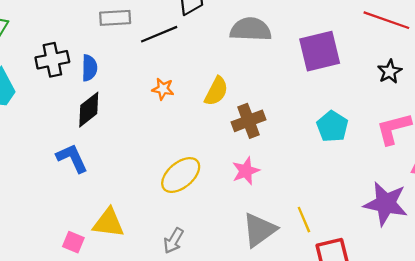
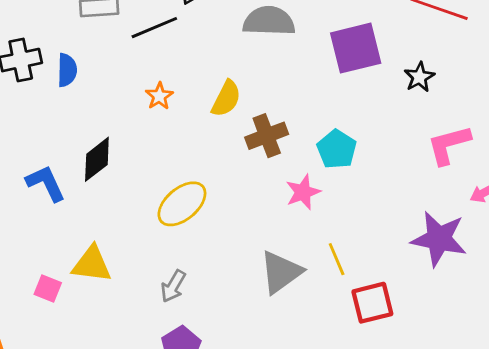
black star: (390, 72) -> (419, 77), moved
orange star: (163, 89) -> (159, 96), turned 30
black diamond: (89, 110) -> (97, 159), moved
cyan pentagon: (332, 126) -> (337, 149), moved
pink star: (246, 171) -> (303, 192), moved

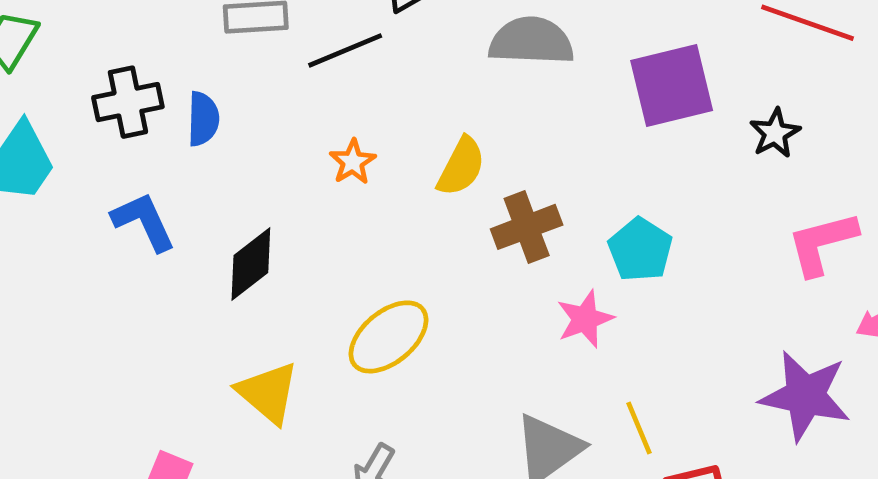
blue L-shape: (46, 183) -> (144, 222), moved
yellow triangle: (92, 264) -> (268, 393), moved, turned 33

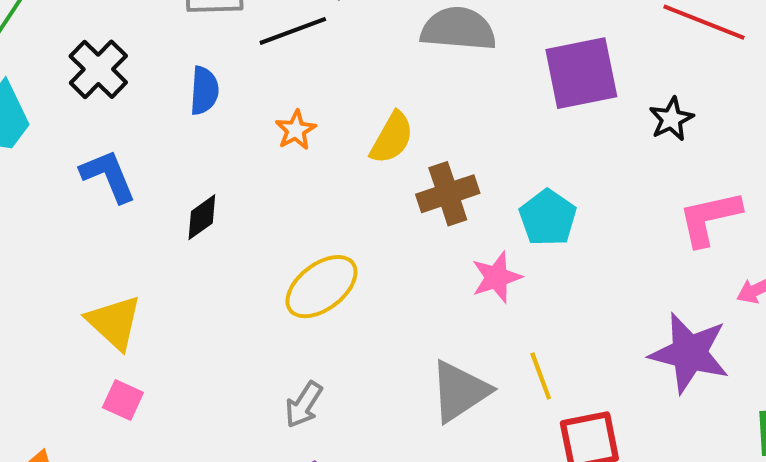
black cross: (128, 102) -> (98, 69), turned -36
blue semicircle: (203, 119) -> (204, 91), moved
black diamond: (251, 264) -> (202, 217), size x0.7
yellow triangle: (268, 393) -> (114, 322), moved

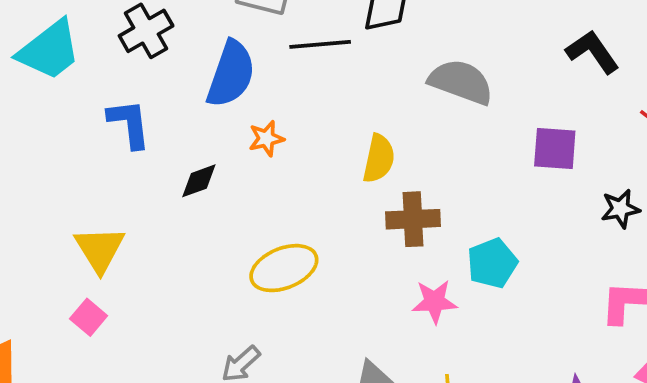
purple square: (581, 73) -> (555, 148), size x0.7
blue semicircle: (204, 91) -> (231, 74), size x1.6
orange star: (296, 130) -> (266, 138), moved
yellow semicircle: (392, 138) -> (379, 159), turned -33

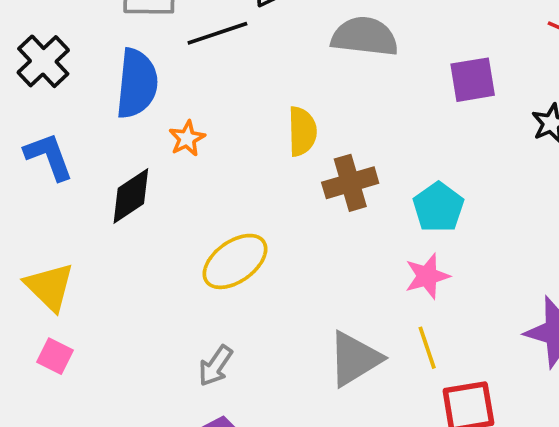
black diamond: (199, 181) -> (131, 196), size x1.4
pink star: (435, 302) -> (427, 276), moved

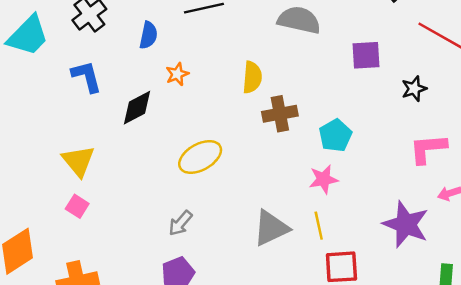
blue semicircle: (137, 83) -> (148, 35), size x0.6

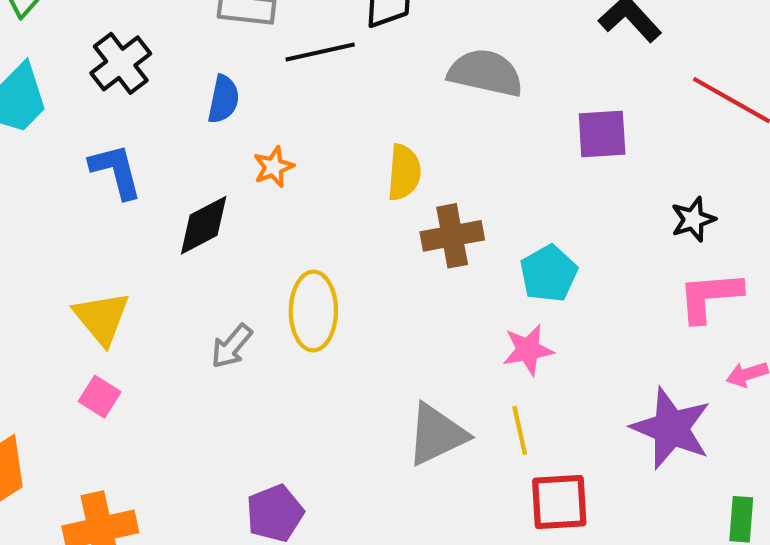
black star: (414, 89) -> (693, 219), moved
yellow ellipse: (200, 157) -> (313, 311), turned -60
gray arrow: (180, 223) -> (232, 346), moved

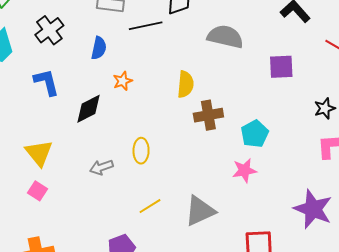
yellow ellipse: (313, 311) -> (141, 151), size x0.7
gray arrow: (232, 346) -> (101, 167), turned 30
yellow line: (520, 430) -> (150, 206), moved, turned 70

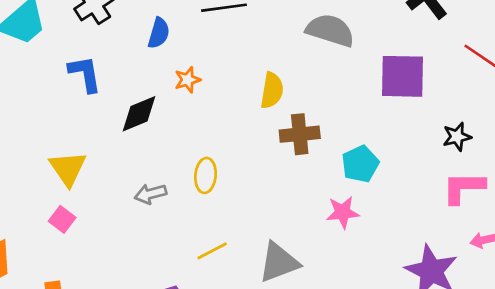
purple square: (281, 67) -> (403, 76), size x1.4

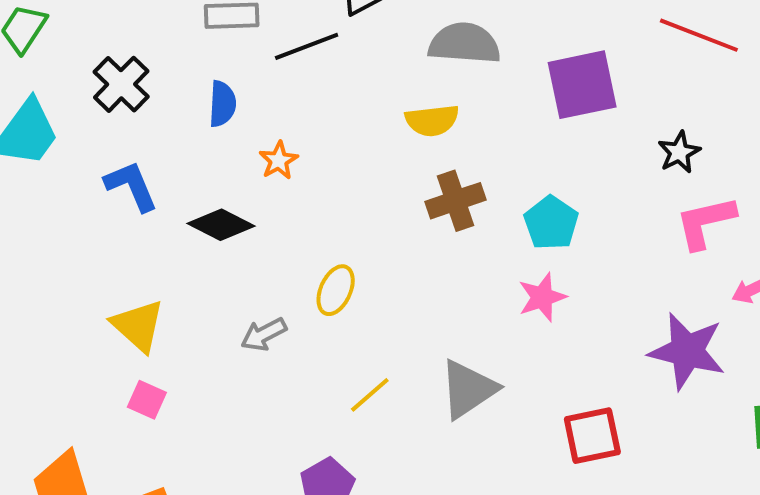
yellow semicircle: (272, 90) -> (432, 120), moved, turned 87
black diamond: (139, 114) -> (221, 225), turned 63
yellow ellipse: (205, 175) -> (336, 290), turned 32

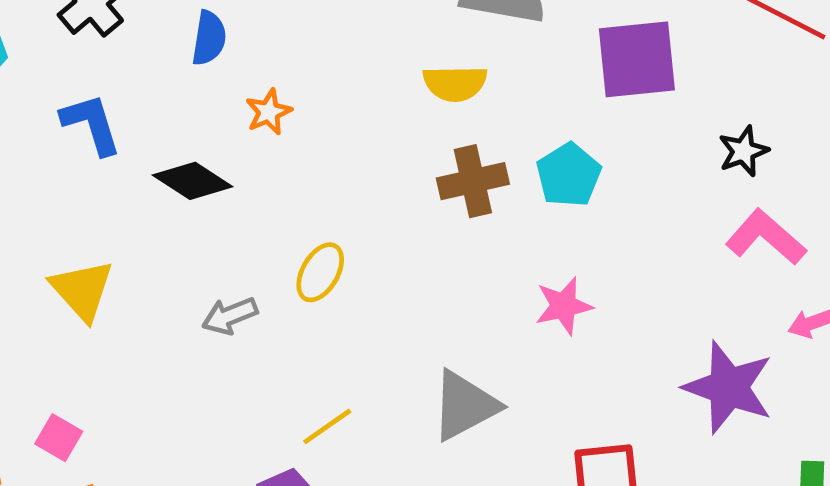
pink L-shape: (705, 222) -> (766, 237), turned 48
cyan pentagon: (551, 223) -> (569, 175), moved
yellow line: (370, 395) -> (327, 426), moved
pink square: (147, 400) -> (59, 438), moved

